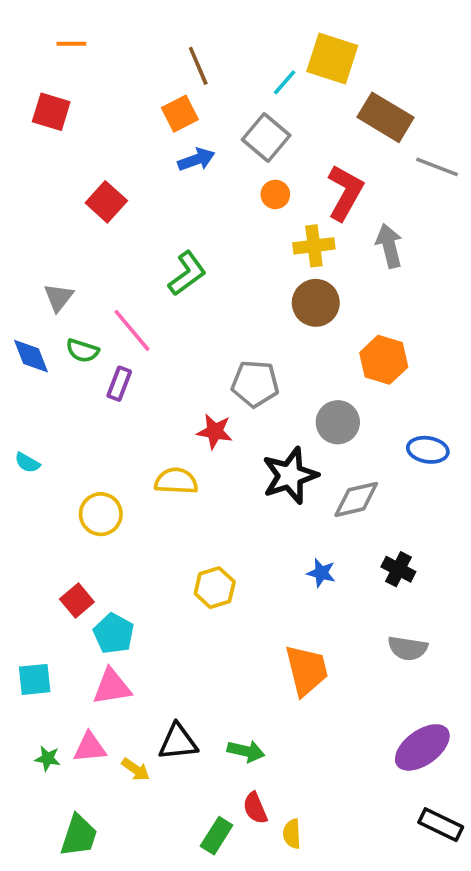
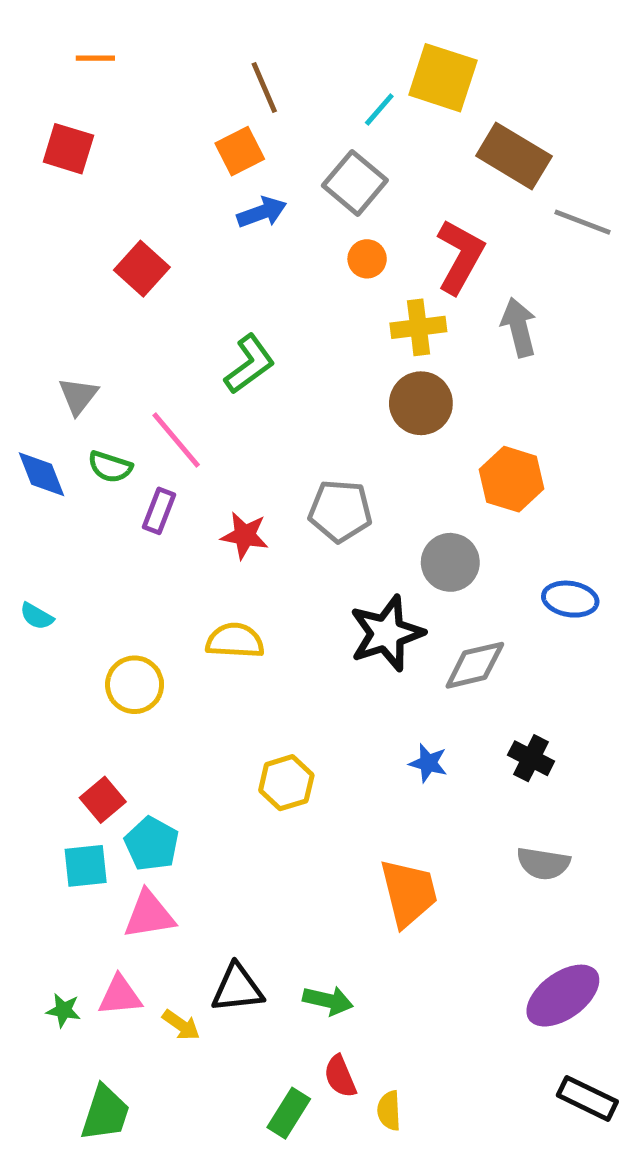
red star: (215, 431) -> (245, 535), moved
cyan square: (35, 679) -> (86, 866), moved

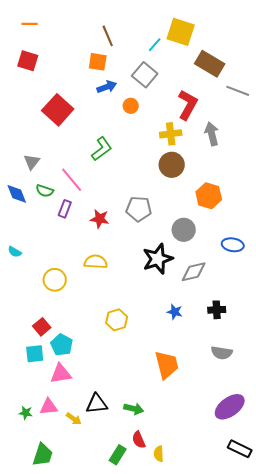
orange line: (95, 58) -> (30, 24), moved
orange square: (240, 151) -> (98, 62), turned 36
orange circle: (367, 259) -> (131, 106), moved
red square: (142, 269) -> (58, 110), size x1.4
black cross: (531, 758) -> (217, 310), turned -30

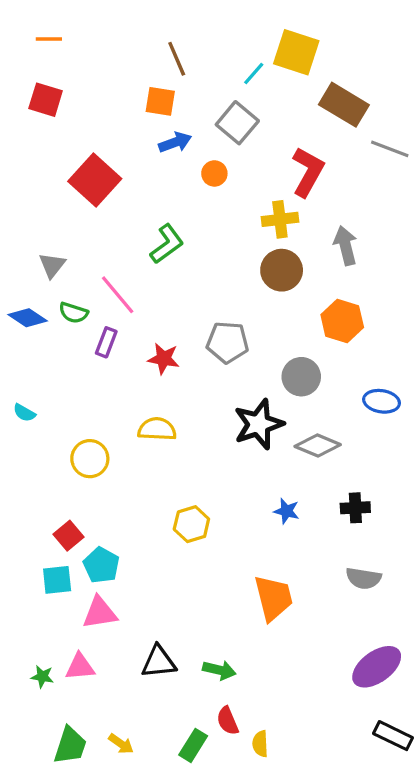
gray arrow: (212, 134) -> (345, 246), moved
blue diamond: (17, 194) -> (28, 318), turned -35
gray diamond: (194, 272) -> (318, 446), turned 36
yellow arrow: (74, 419) -> (121, 744), moved

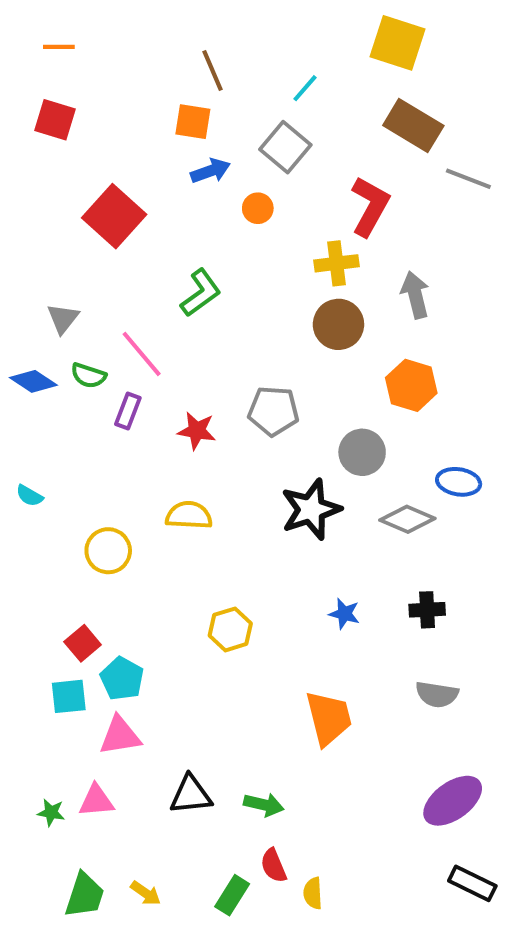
yellow square: (296, 52) -> (398, 43), moved
gray diamond: (318, 446) -> (407, 519), moved

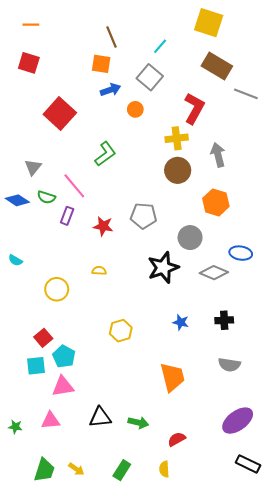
yellow semicircle: (189, 515) -> (99, 271), size x0.6
green star: (51, 813) -> (15, 427), moved
red semicircle: (274, 866) -> (177, 439), moved, turned 84

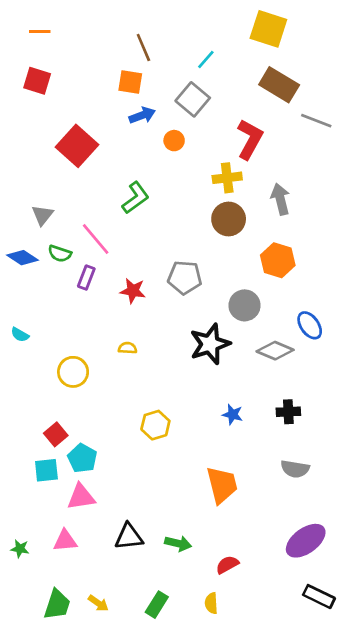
blue ellipse: (241, 253) -> (310, 325), turned 45

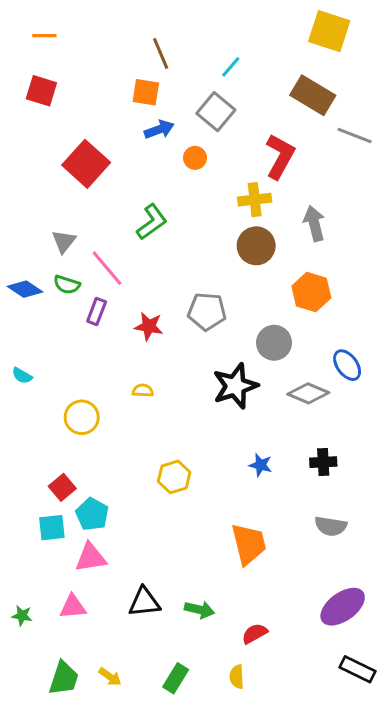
yellow square: (268, 29) -> (329, 31), moved
gray triangle: (42, 215) -> (64, 241), moved

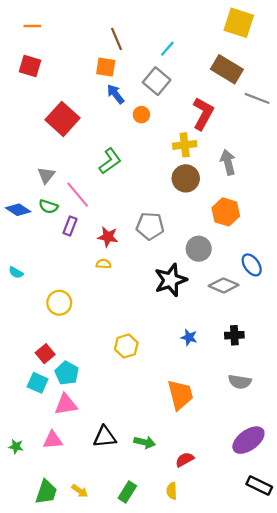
blue arrow: (159, 130) -> (115, 94), turned -108
yellow semicircle: (143, 390) -> (104, 264), moved
cyan square: (52, 528) -> (38, 383), turned 30

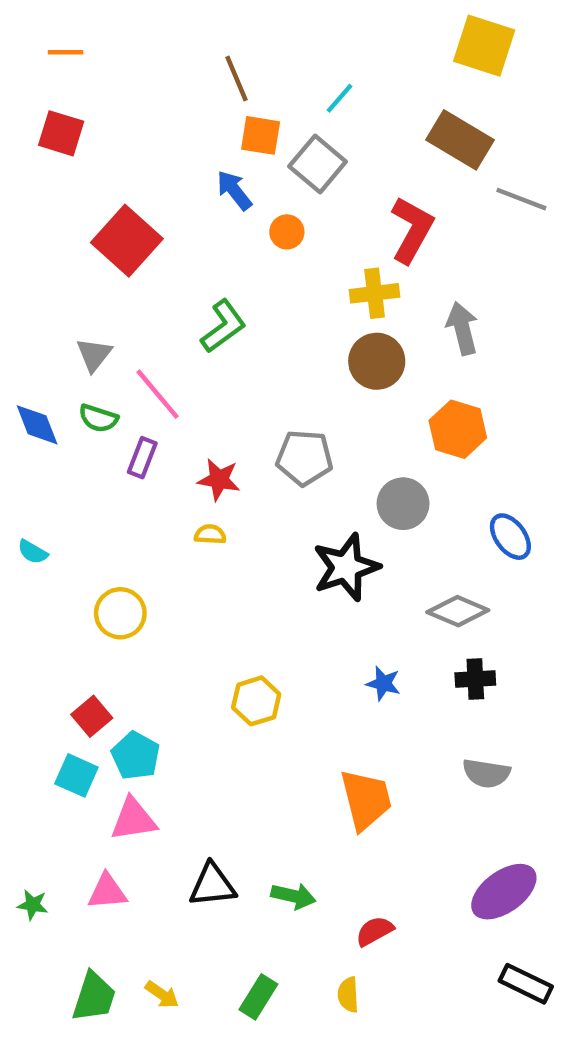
orange square: (106, 67) -> (261, 135), moved
blue diamond: (18, 210) -> (37, 425), turned 35
gray diamond: (224, 285) -> (458, 611), moved

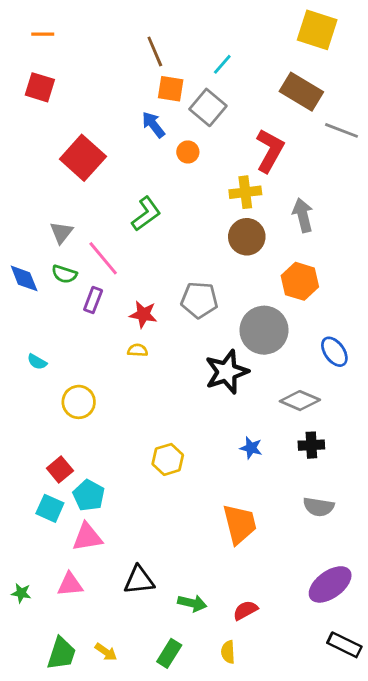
gray circle: (403, 504) -> (264, 330), size x1.4
cyan semicircle: (33, 552) -> (37, 362), moved
green arrow: (293, 896) -> (192, 603), moved

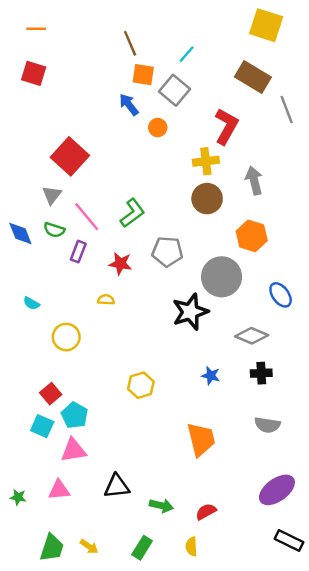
gray line: (342, 130) -> (287, 109), turned 48
red square: (83, 158) -> (70, 156), moved
green L-shape: (146, 214) -> (132, 213), moved
yellow semicircle: (138, 350) -> (106, 300), moved

